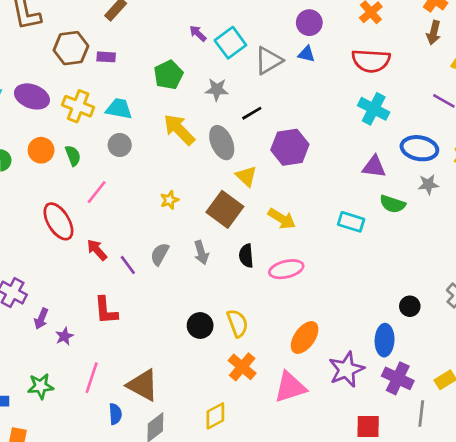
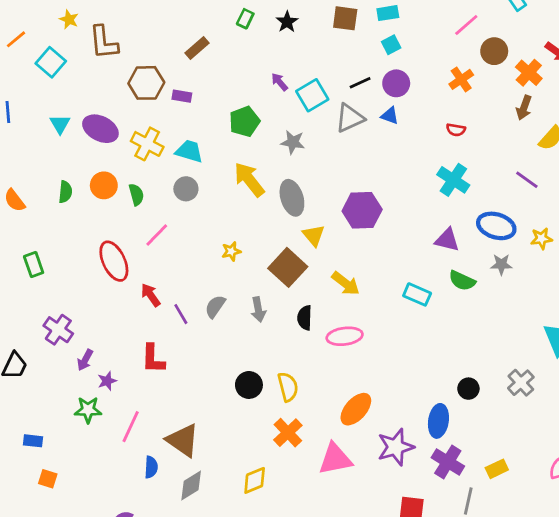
red semicircle: (371, 61) -> (456, 130), size x0.5
black line: (252, 113) -> (360, 83), moved
green star: (41, 386) -> (88, 410), moved

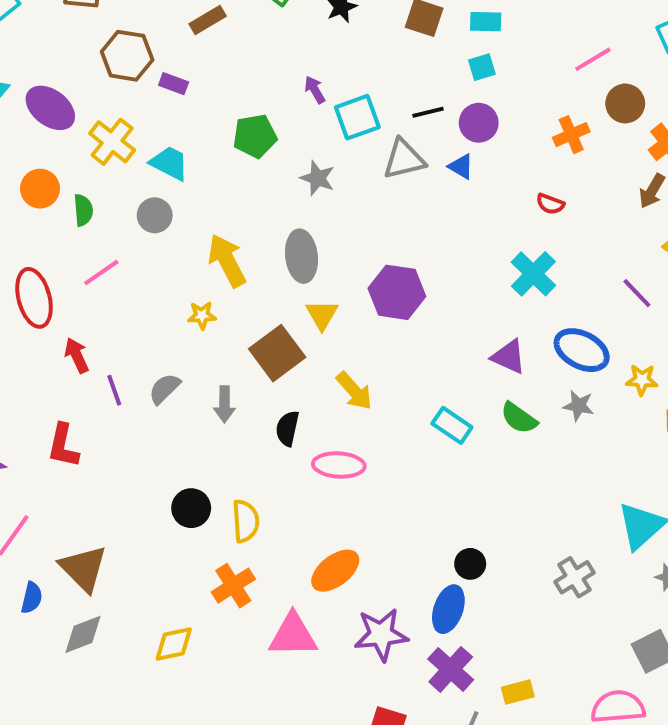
yellow arrow: (249, 180) -> (227, 261), moved
black circle: (468, 389) -> (470, 564), moved

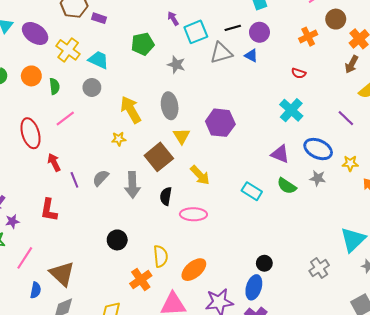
gray arrow: (224, 404) -> (132, 185), size x1.4
yellow semicircle: (246, 521) -> (161, 256), moved

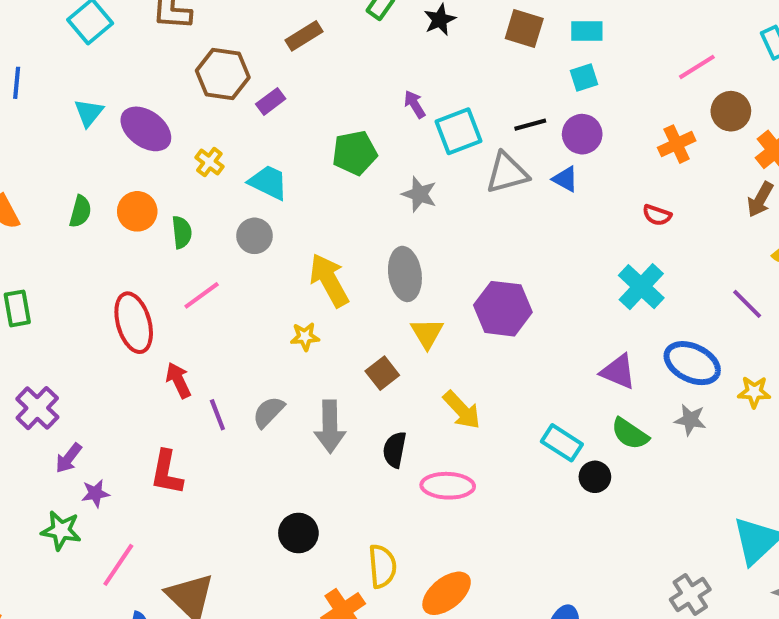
purple rectangle: (99, 18) -> (271, 101), turned -56
yellow cross: (68, 50) -> (209, 162), size x0.6
brown square: (159, 157) -> (382, 373), size x0.6
black circle: (264, 263) -> (595, 477), moved

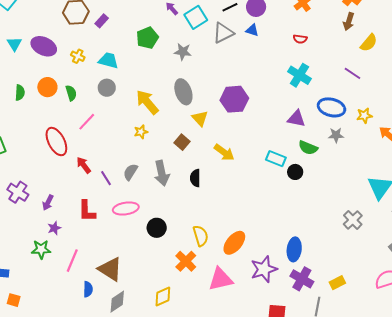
purple arrow: (69, 458) -> (48, 203), moved
pink ellipse: (448, 486) -> (126, 208), moved

